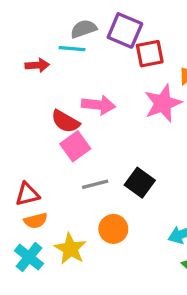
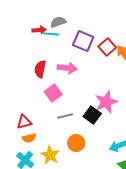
purple square: (125, 30) -> (83, 41), moved
red square: (150, 54) -> (107, 47), moved, turned -30
red arrow: (37, 65) -> (39, 30), moved
pink star: (163, 103) -> (106, 102), moved
red semicircle: (65, 121) -> (40, 69), moved, turned 72

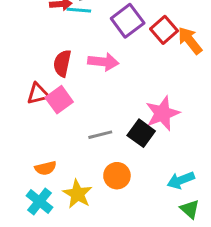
purple square: (83, 41) -> (128, 21), turned 30
pink square: (53, 93) -> (59, 100), moved
red triangle: (24, 122) -> (38, 94), moved

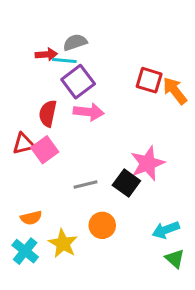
purple square: (128, 21) -> (78, 82), moved
red square: (164, 30) -> (149, 80), turned -32

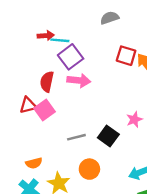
gray semicircle: (75, 42) -> (110, 18), moved
pink star: (148, 163) -> (134, 119), moved, size x0.6

